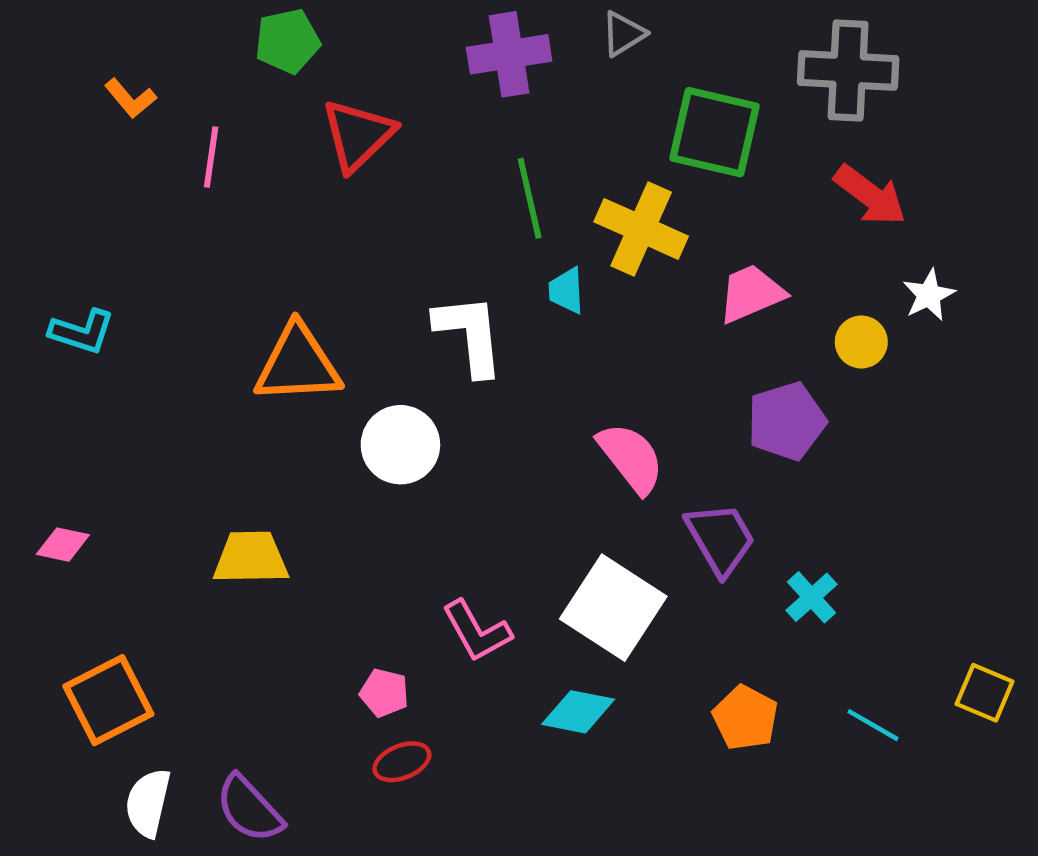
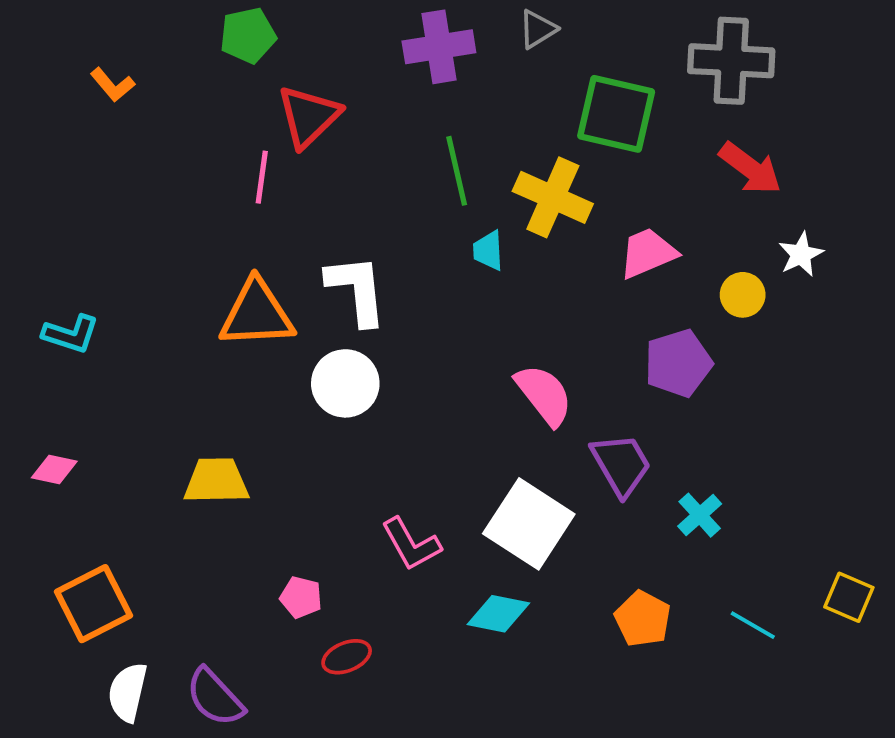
pink line: (211, 157) -> (262, 177), moved
cyan L-shape: (82, 332) -> (71, 334), moved
white L-shape: (469, 335) -> (357, 290), moved
pink pentagon: (384, 693) -> (301, 597), moved

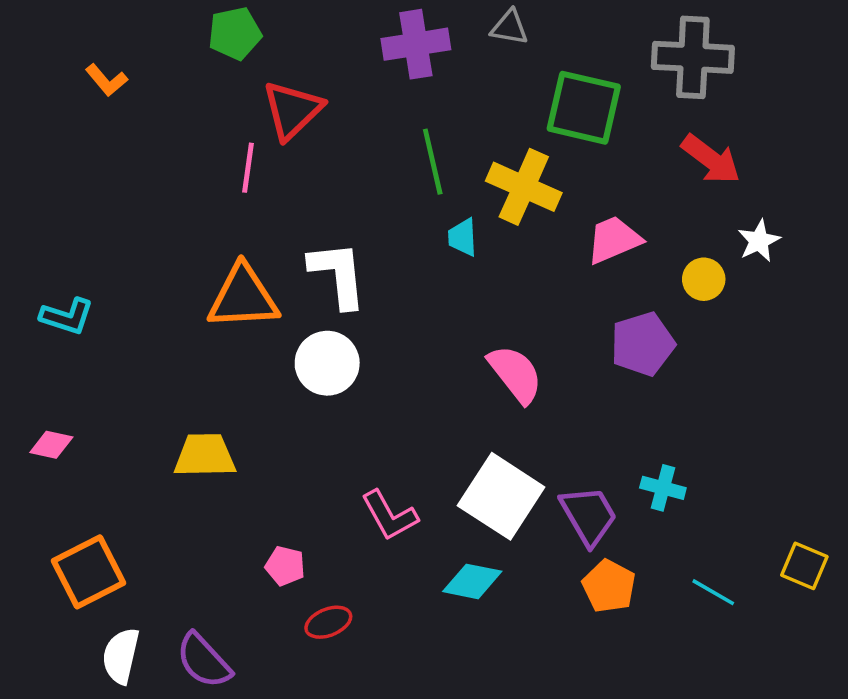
gray triangle: (538, 29) -> (509, 27), turned 42
purple trapezoid: (621, 464) -> (589, 515), moved
cyan cross: (700, 515) -> (663, 488), turned -33

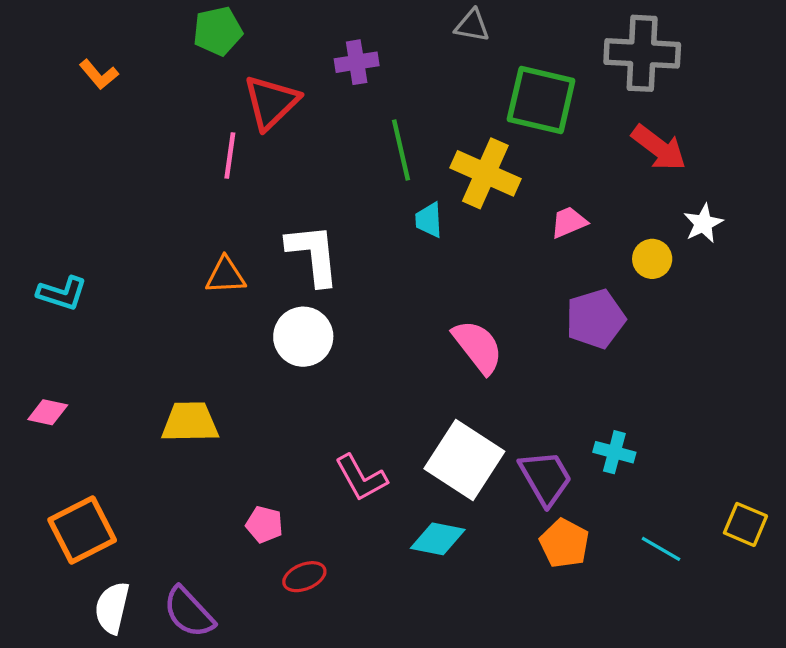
purple cross: (416, 44) -> (357, 62), moved, size x0.7
pink trapezoid: (614, 240) -> (569, 222), size x0.7
orange triangle: (243, 297) -> (225, 276), size x0.6

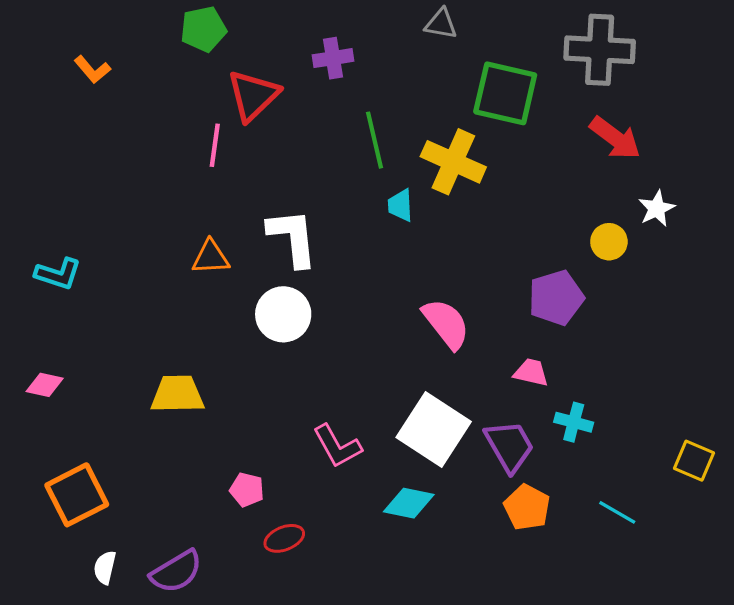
pink trapezoid: (569, 222) -> (531, 372), moved, turned 36
yellow square: (745, 524) -> (694, 461), moved
white semicircle: (112, 608) -> (105, 567), size x0.7
purple semicircle: (189, 612) -> (176, 572), turned -78

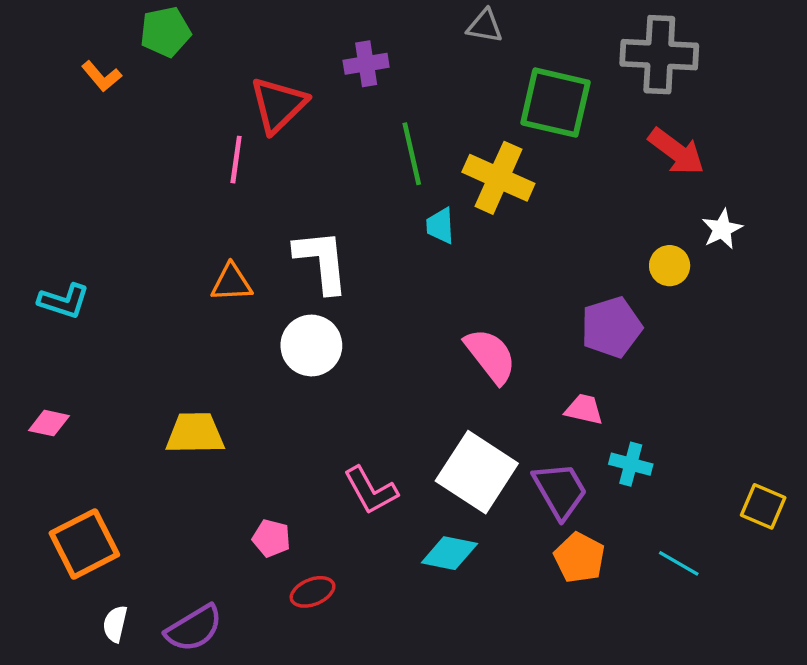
green pentagon: (203, 29) -> (165, 32), moved

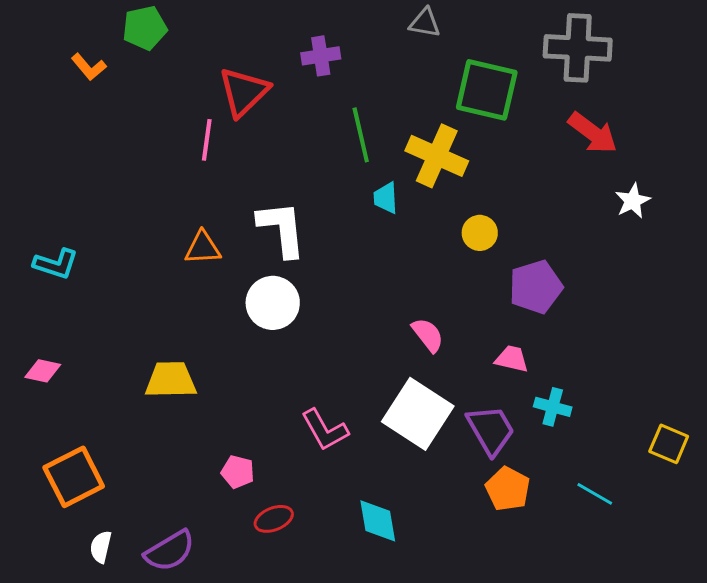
yellow circle: (670, 266) -> (480, 233), moved
pink semicircle: (490, 356) -> (428, 335), moved, size x0.7
cyan diamond: (449, 553) -> (378, 521), moved, turned 69

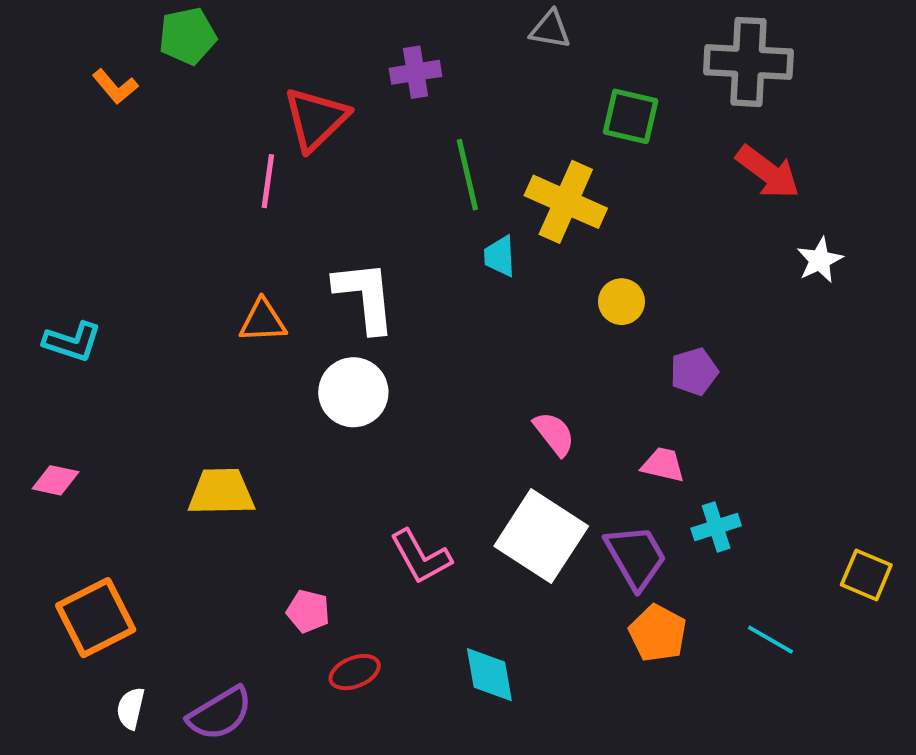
green square: (487, 90) -> (631, 116), size x0.7
purple pentagon: (536, 287) -> (694, 372), size x0.7
cyan cross: (553, 407) -> (716, 527), turned -33

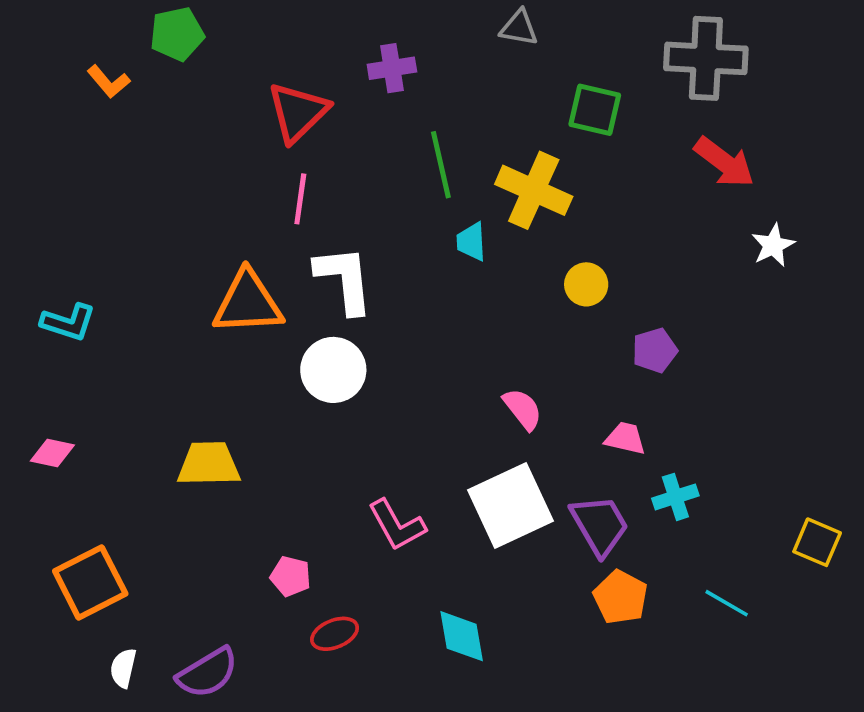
pink line: (268, 181) -> (300, 199), moved
orange triangle: (263, 321) -> (248, 303), size x1.6
white square: (541, 536) -> (510, 506), turned 32

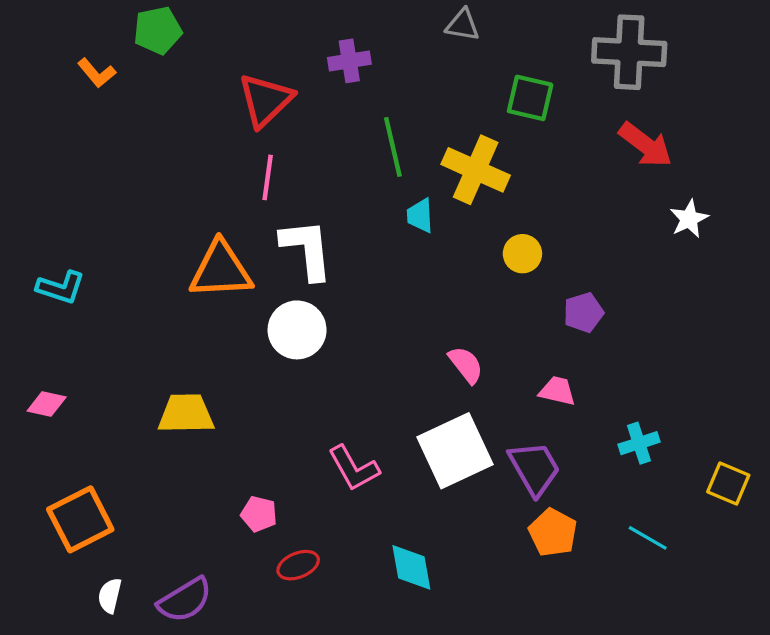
cyan cross: (675, 497) -> (639, 443), moved

